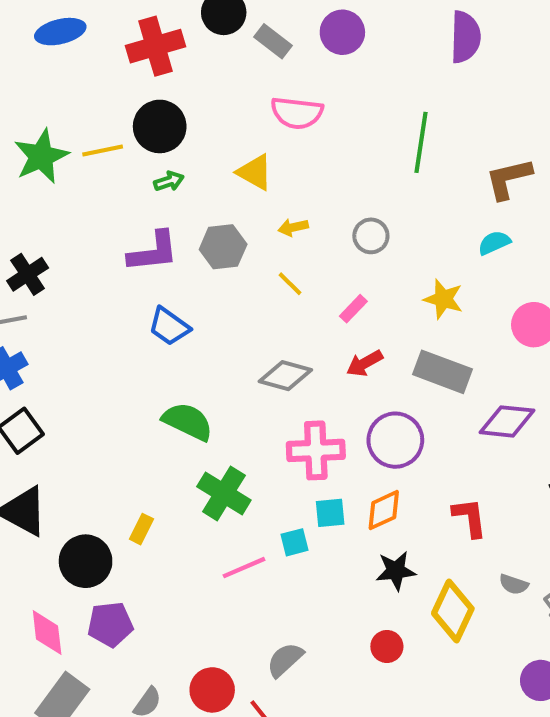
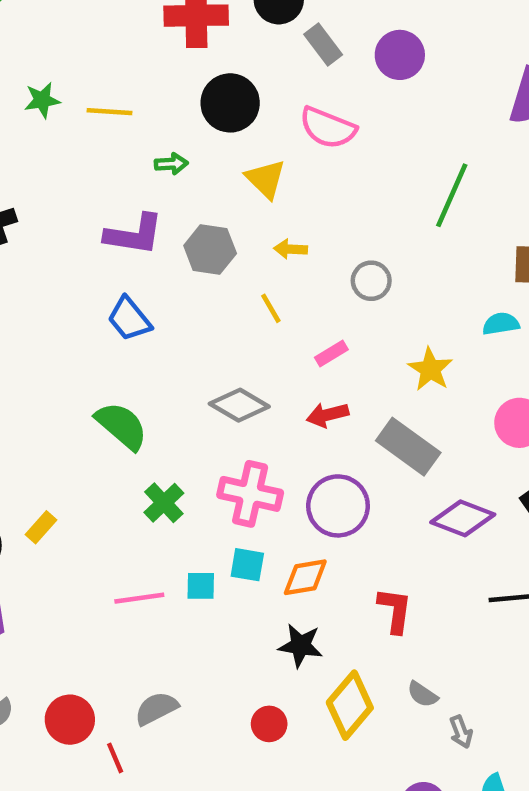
black circle: (160, 126) -> (230, 103), moved
green star: (41, 156) -> (42, 100), size x0.6
green cross: (224, 493) -> (164, 503), moved, size x0.7

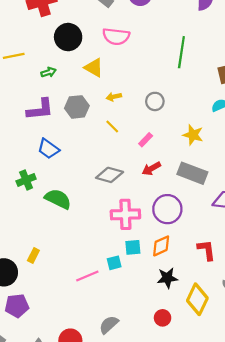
green cross: (164, 503) -> (26, 180), moved, turned 36

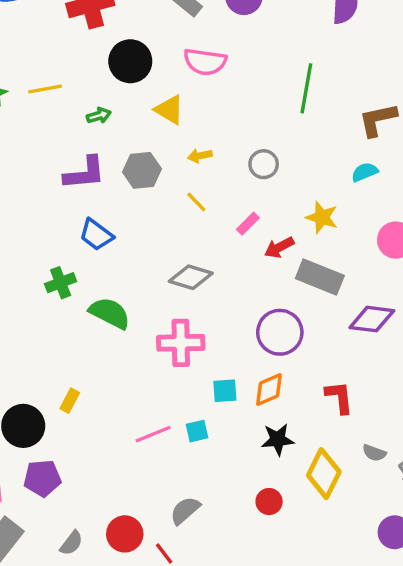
red arrow: (151, 169) -> (279, 247), moved
pink cross: (125, 214) -> (181, 343), moved
cyan square: (114, 263) -> (197, 431), moved

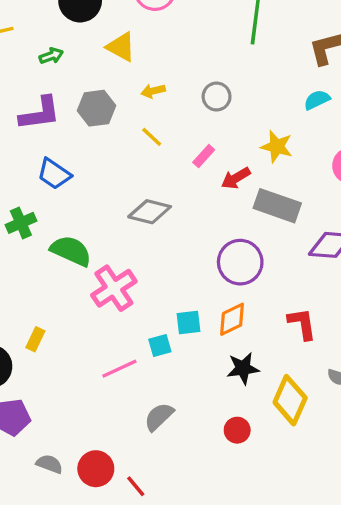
pink cross: (181, 343) -> (114, 288), moved, turned -30
cyan square: (197, 431) -> (160, 346), moved
gray semicircle: (185, 510) -> (159, 417), moved
gray semicircle: (71, 543) -> (49, 464), moved, turned -104

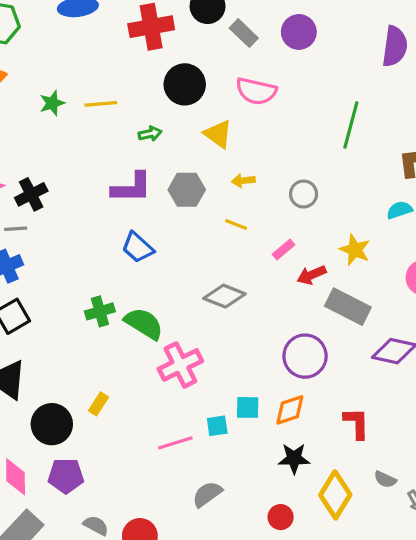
yellow line: (152, 137) -> (236, 224), turned -30
green cross: (21, 223) -> (100, 311), moved

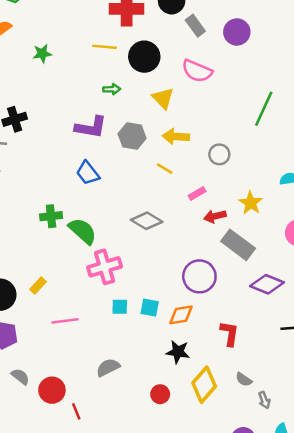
yellow line: (101, 104) -> (105, 47), moved
yellow arrow: (243, 181) -> (176, 136), size x1.5
cyan square: (217, 426) -> (120, 307), moved
pink line: (175, 443) -> (65, 321), moved

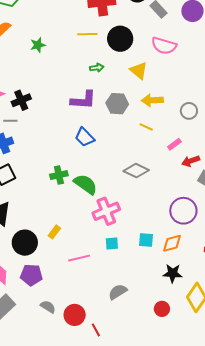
cyan square: (120, 307) -> (112, 244), moved

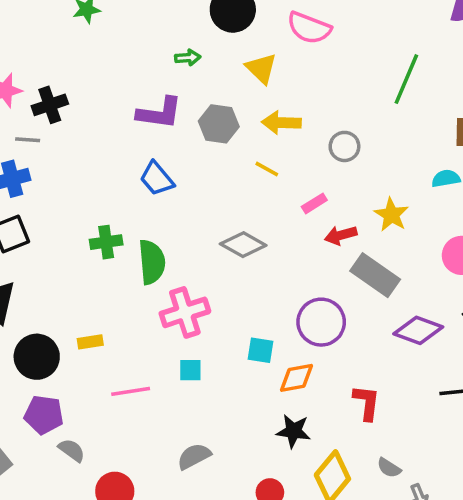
green semicircle: (86, 184) -> (152, 262), turned 45
yellow rectangle: (54, 232) -> (90, 342), turned 40
cyan square: (146, 240) -> (261, 350), moved
gray semicircle: (48, 307) -> (72, 450), moved

